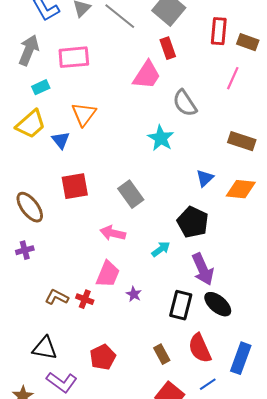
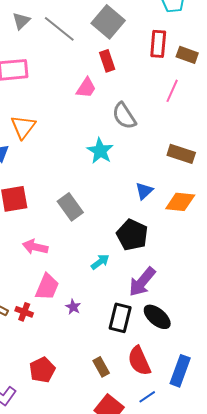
pink trapezoid: (147, 75) -> (86, 88), size x0.7
pink arrow: (113, 233) -> (35, 247), moved
purple arrow: (203, 269) -> (142, 282), turned 64

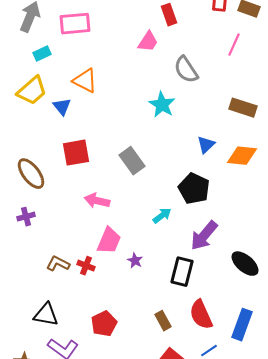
orange triangle: (23, 127) -> (85, 81), turned -40
black ellipse: (157, 317) -> (245, 264), moved

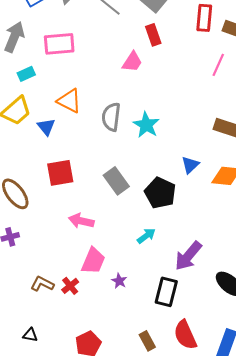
gray semicircle: (186, 70) -> (111, 117), moved, turned 40
black pentagon: (194, 189) -> (160, 193), moved
red cross: (86, 266) -> (70, 286), turned 30
black triangle: (46, 315) -> (30, 335), size x0.6

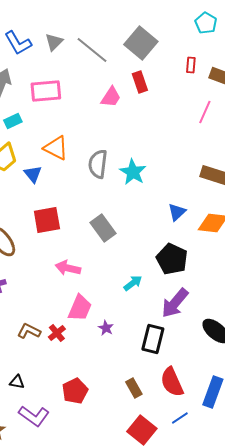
red rectangle: (204, 18) -> (191, 65), size x0.6
pink trapezoid: (132, 62) -> (111, 97), moved
black pentagon: (160, 193) -> (172, 259), moved

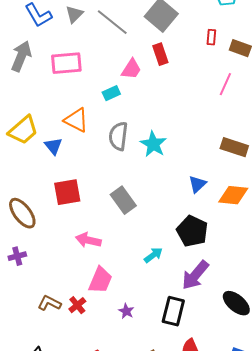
cyan rectangle: (13, 121) -> (111, 93), moved
purple star: (106, 328) -> (126, 311), moved

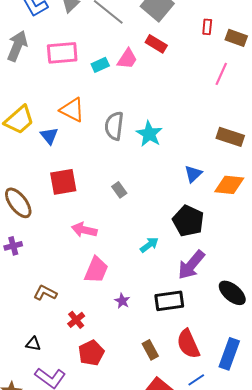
red rectangle: (160, 54) -> (156, 44), turned -40
cyan rectangle: (111, 93) -> (100, 65), moved
gray rectangle: (123, 200) -> (119, 190), size x0.6
red cross: (77, 305) -> (76, 320), moved
black rectangle: (173, 311) -> (169, 301), turned 68

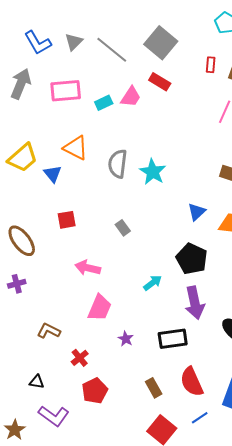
red square: (63, 182) -> (67, 220), size x0.7
purple arrow: (191, 265) -> (195, 303), turned -52

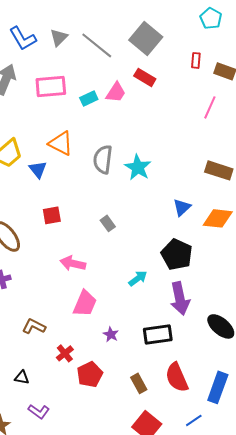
red pentagon: (95, 391) -> (90, 374), moved
purple L-shape: (54, 416) -> (39, 411), size x0.7
blue line: (200, 418) -> (194, 420), moved

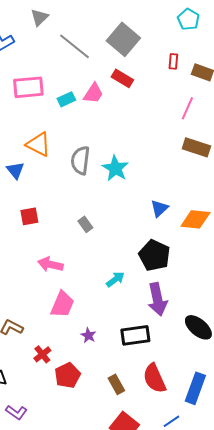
gray triangle: (59, 37) -> (39, 17), moved
brown rectangle: (219, 170) -> (196, 147), moved

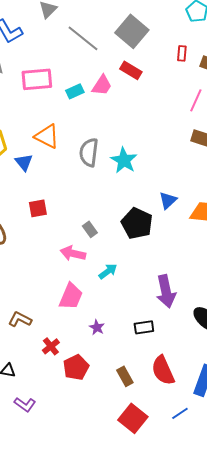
gray rectangle: (85, 224) -> (90, 229), moved
black pentagon: (154, 255) -> (137, 223), moved
pink arrow: (50, 264) -> (73, 253), moved
cyan arrow: (115, 279) -> (108, 271), moved
black rectangle: (135, 335) -> (144, 327), size x0.7

